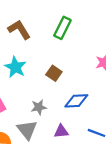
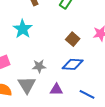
brown square: (54, 73) -> (73, 39), moved

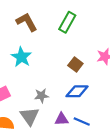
blue line: (87, 94) -> (82, 122), moved

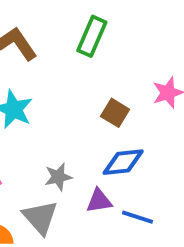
purple triangle: (61, 119) -> (99, 201), moved

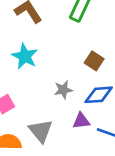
gray star: (58, 177) -> (63, 90), moved

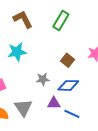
cyan star: (25, 56) -> (17, 52), turned 30

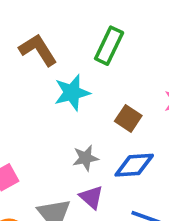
cyan star: (17, 52) -> (72, 93), moved
purple triangle: (54, 103) -> (91, 197), moved, turned 48

